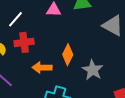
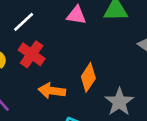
red cross: (24, 42) -> (32, 54), turned 36

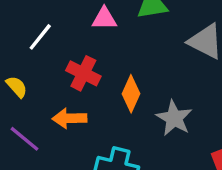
red cross: (32, 54) -> (83, 73), moved
orange arrow: (52, 91) -> (69, 118), moved

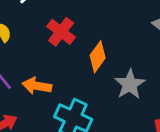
orange arrow: (69, 118) -> (37, 86), moved

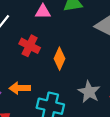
gray star: (130, 84) -> (89, 92), moved

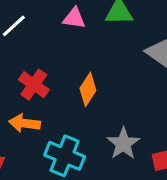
red cross: (30, 46) -> (34, 85), moved

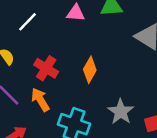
orange arrow: (24, 123) -> (40, 100), turned 55

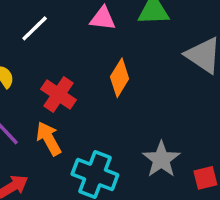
orange diamond: (90, 70) -> (120, 78), moved

